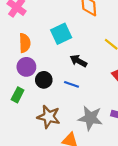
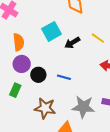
black arrow: (78, 61) -> (72, 43), moved, turned -56

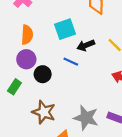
blue line: (64, 77) -> (71, 62), moved

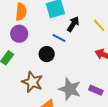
black arrow: (86, 45) -> (73, 24), turned 140
black circle: (43, 74) -> (47, 54), moved

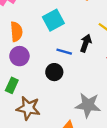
black arrow: (73, 24) -> (86, 43), moved
brown star: (32, 82) -> (28, 108), moved

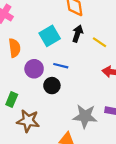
black arrow: (86, 43) -> (78, 34), moved
purple circle: (19, 56) -> (34, 69), moved

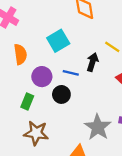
black arrow: (78, 34) -> (92, 62), moved
green rectangle: (12, 99) -> (27, 101), moved
gray star: (85, 116) -> (98, 127), turned 30

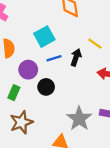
blue line: (71, 73) -> (54, 58), moved, turned -32
brown star: (36, 133) -> (21, 122), turned -30

